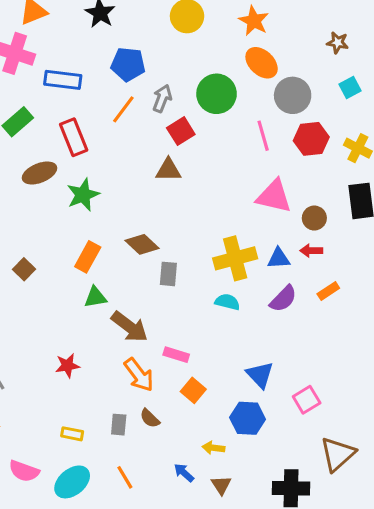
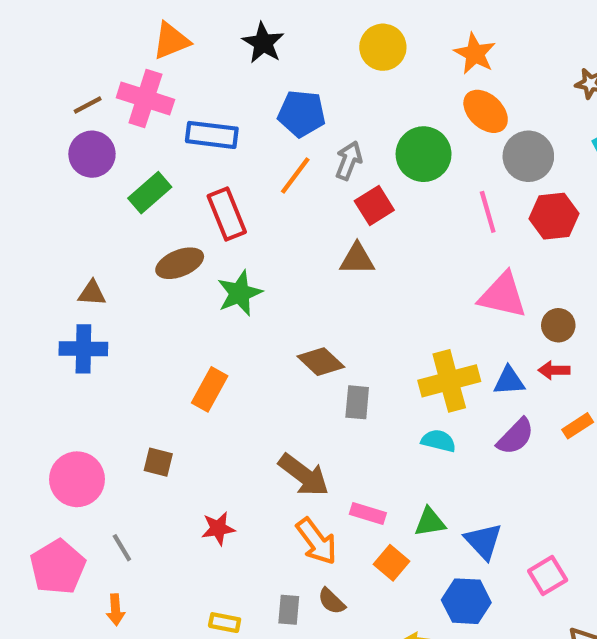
orange rectangle: (88, 257) -> (210, 389), moved
brown square: (24, 269) -> (158, 462), moved, turned -30
green triangle: (95, 297) -> (430, 522), moved

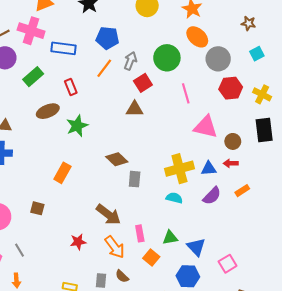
pink line: (488, 212) -> (186, 93), moved
red rectangle: (227, 214) -> (71, 87), size x0.7
pink rectangle: (368, 513) -> (140, 233), turned 63
red star: (218, 528) -> (78, 242), moved

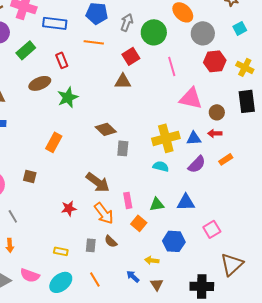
gray arrow: (130, 61) -> (127, 22), moved
orange line: (104, 68) -> (94, 42), turned 60
blue triangle: (196, 247) -> (186, 202), moved, turned -48

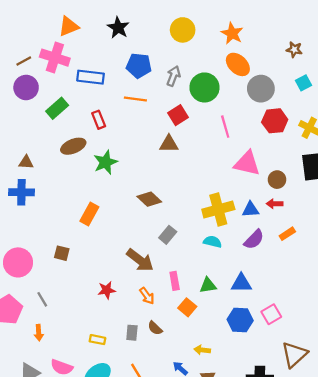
gray rectangle: (123, 148) -> (168, 235), moved, turned 35
orange arrow: (104, 213) -> (147, 296), size x0.7
blue hexagon: (174, 241) -> (240, 320), moved

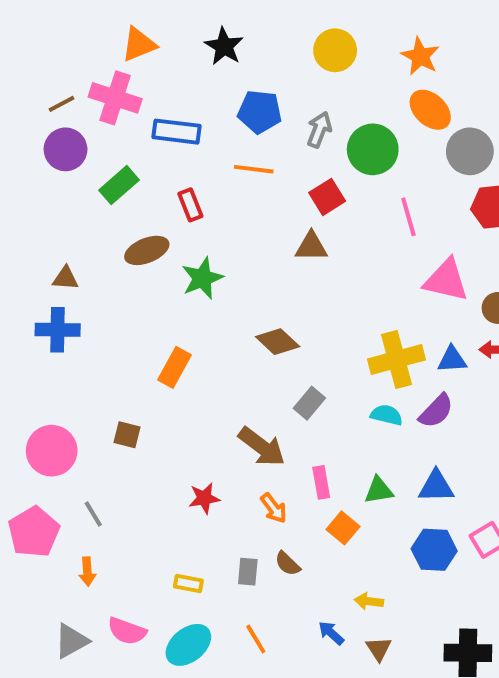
purple semicircle: (254, 239) -> (436, 411), moved

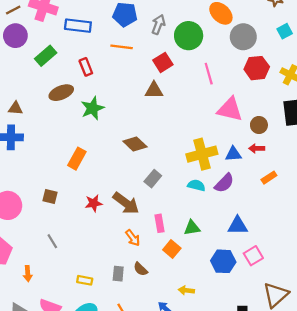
blue triangle: (436, 486) -> (238, 226), moved
red star: (204, 498) -> (94, 203), moved
gray line: (93, 514) -> (52, 241), moved

